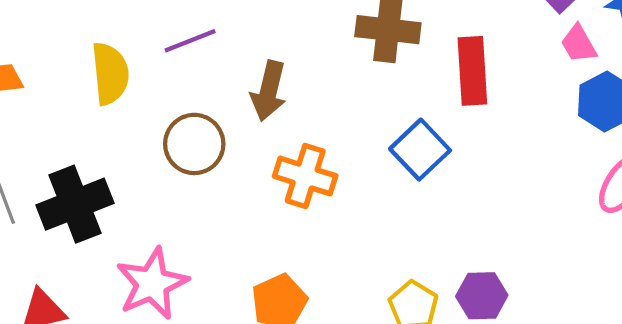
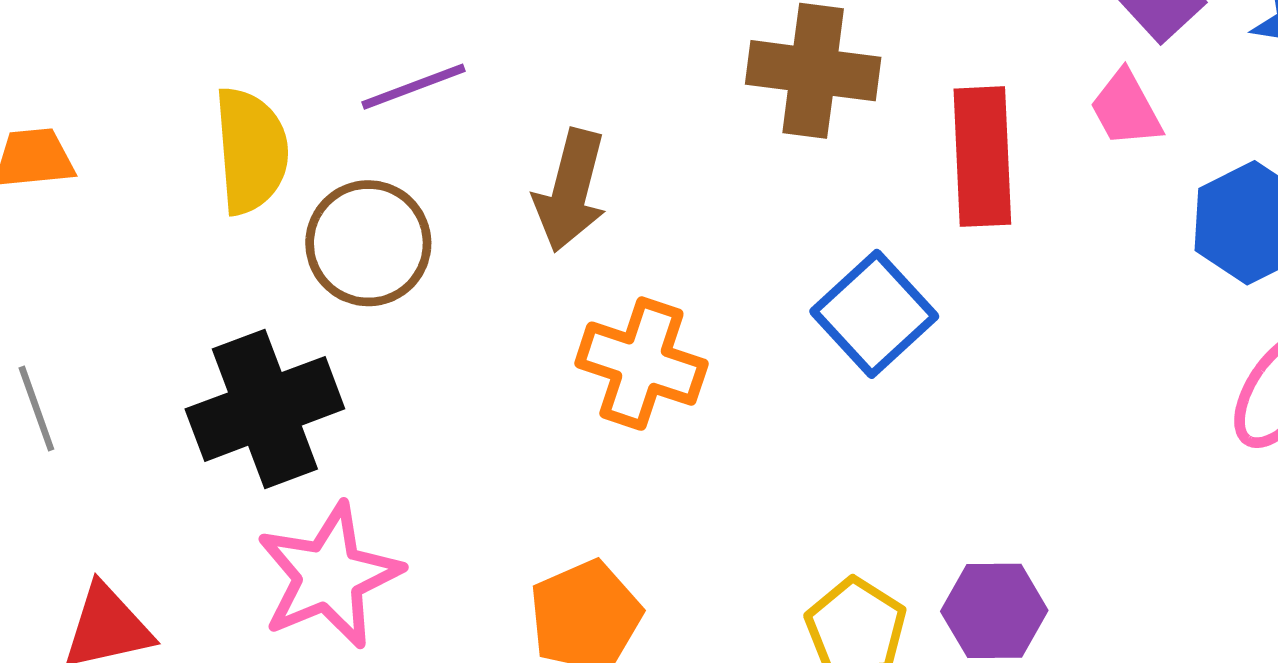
pink trapezoid: (579, 44) -> (1126, 109), moved
brown circle: (194, 144) -> (368, 243), moved
black cross: (75, 204) -> (265, 409), moved

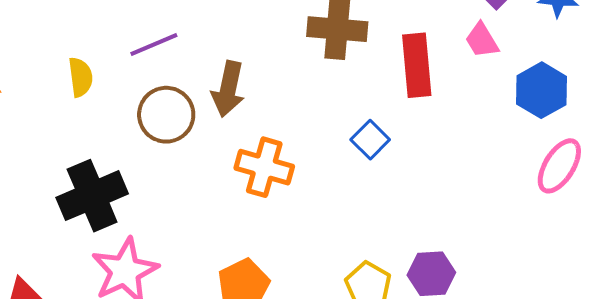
yellow semicircle: (251, 151) -> (81, 77), size x0.7
brown circle: (368, 243) -> (166, 115), moved
blue square: (874, 314) -> (370, 140), size x0.7

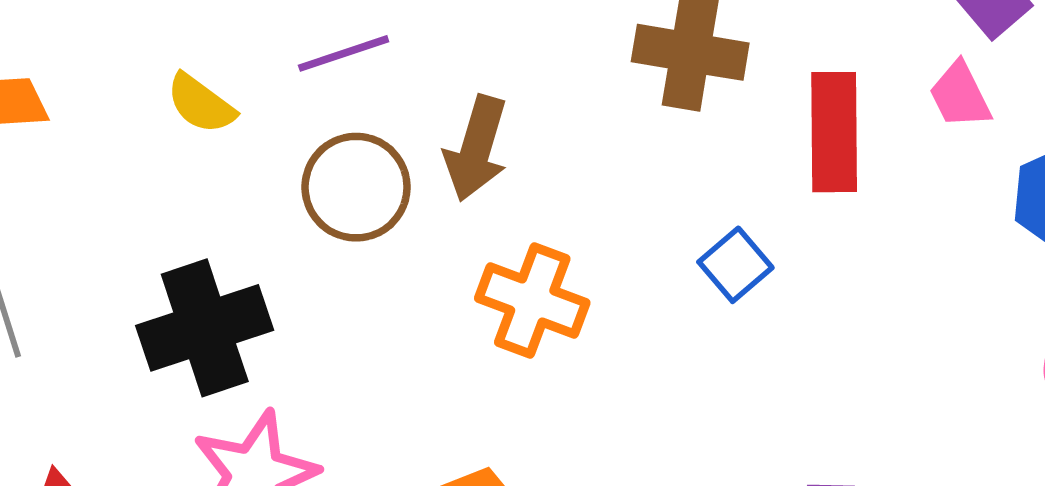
yellow semicircle: (81, 77) -> (201, 104), turned 129

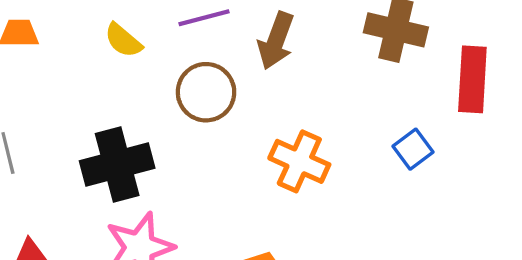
brown arrow: (476, 148) -> (276, 41), moved

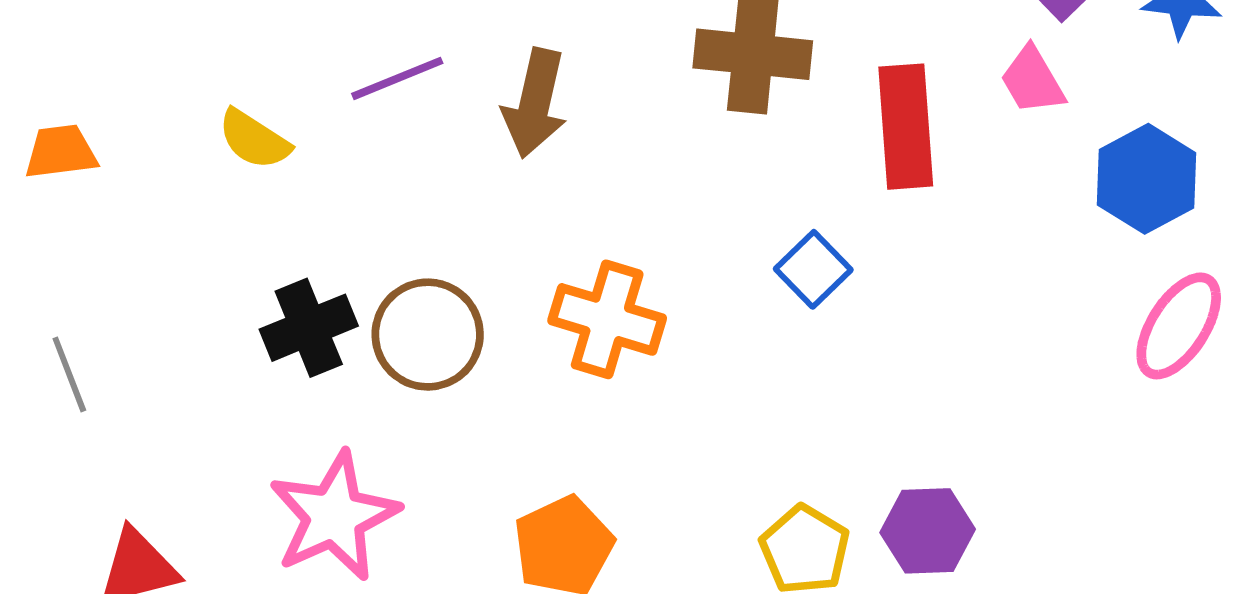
brown circle: (206, 92) -> (428, 335), moved
black cross: (117, 164) -> (309, 328), moved, size x0.7

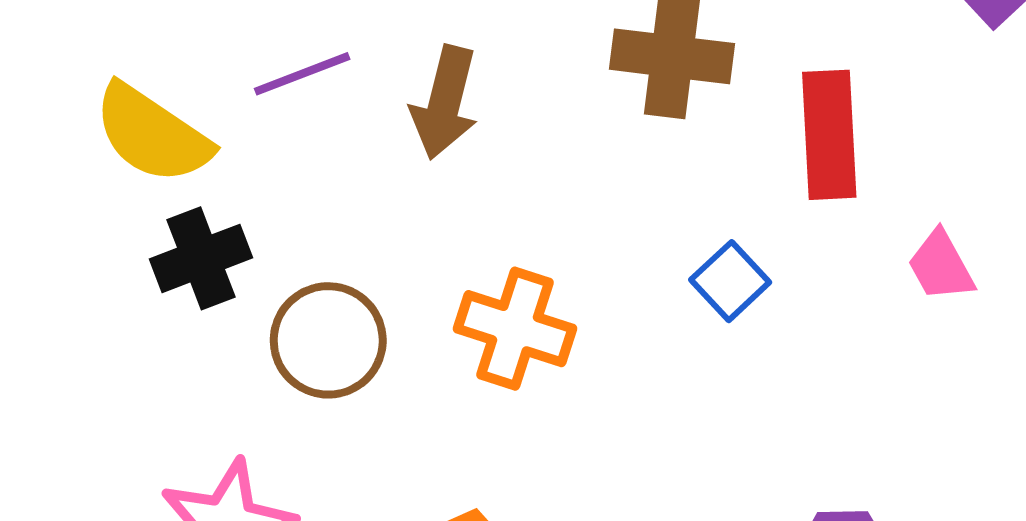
pink trapezoid: (1032, 80) -> (941, 266), moved
yellow semicircle: (254, 139) -> (152, 134), size x1.6
black cross: (309, 328) -> (201, 258), moved

